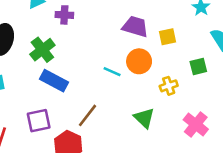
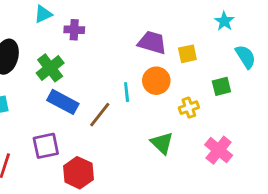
cyan line: (112, 72) -> (127, 92), turned 60
brown line: (88, 115) -> (100, 115), moved

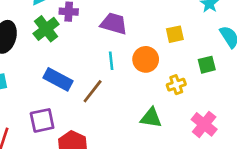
purple trapezoid: (152, 42) -> (114, 24), moved
green cross: (50, 68) -> (46, 29), moved
cyan line: (127, 92) -> (111, 61), moved
green triangle: (162, 143) -> (151, 118), turned -35

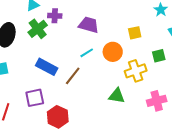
cyan line: (111, 61) -> (87, 53), turned 64
yellow cross: (176, 85) -> (136, 71), size x1.5
pink cross: (204, 124) -> (157, 101), turned 36

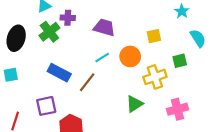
green triangle: (117, 96) -> (134, 104), turned -42

